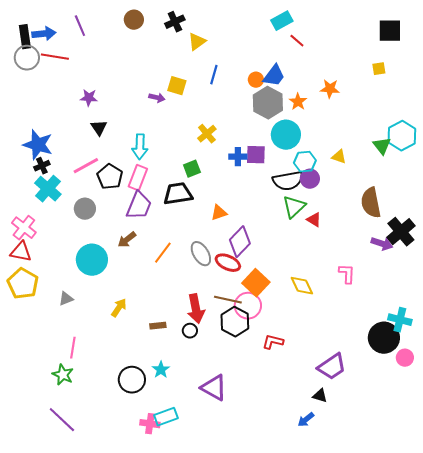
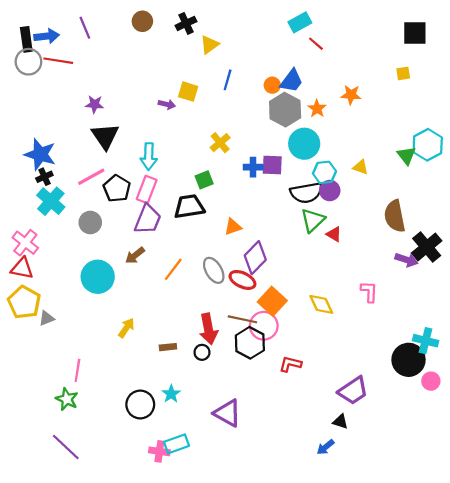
black triangle: (99, 128) -> (105, 136), size x1.6
gray triangle: (66, 299) -> (47, 318), moved

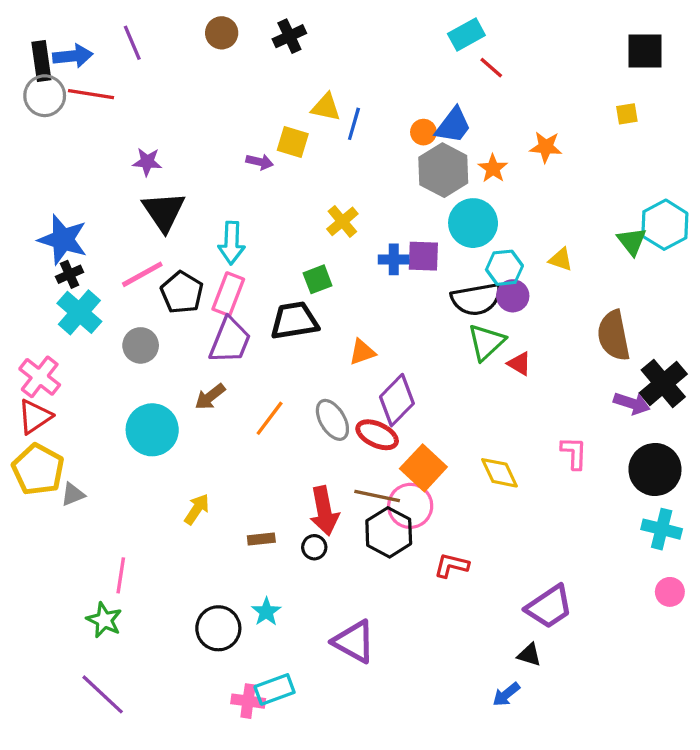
yellow triangle: (209, 45) -> (326, 107), moved, turned 48
red triangle: (22, 268) -> (35, 417), turned -45
black circle: (409, 360) -> (655, 469), moved

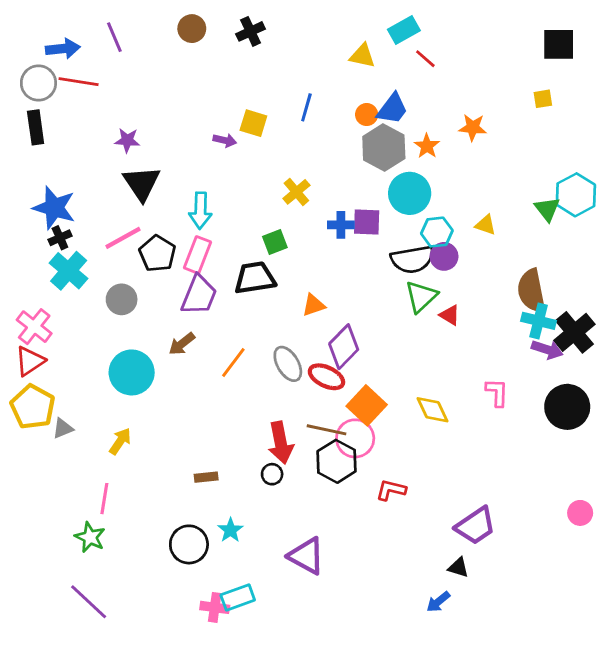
black rectangle: (41, 61) -> (36, 127), moved
yellow triangle: (326, 107) -> (362, 56), moved
yellow arrow: (197, 509) -> (120, 441), moved
cyan cross: (662, 529) -> (539, 321), moved
brown rectangle: (261, 539) -> (206, 477), moved

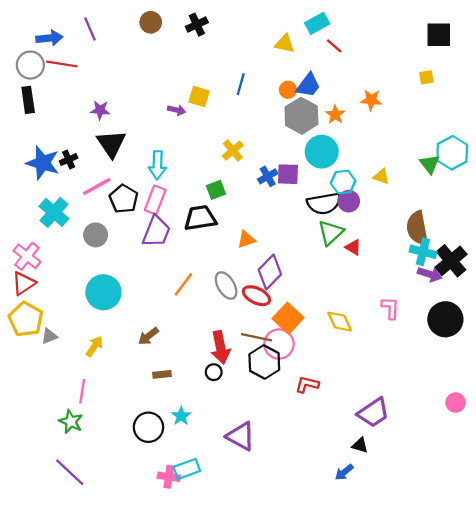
blue cross: (341, 225) -> (268, 176), turned -30
black cross: (60, 238) -> (69, 160), moved
brown arrow: (182, 344) -> (148, 336), moved

